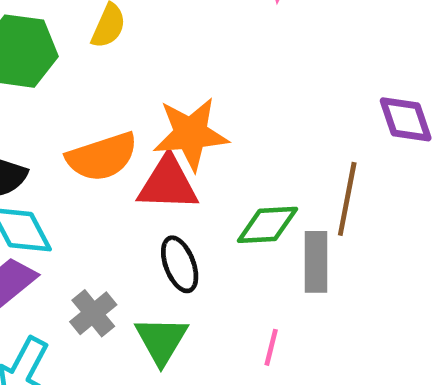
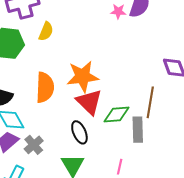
orange semicircle: (102, 157) -> (45, 87), turned -68
red triangle: (168, 184) -> (89, 102), moved, turned 44
gray cross: (93, 313) -> (34, 145), moved

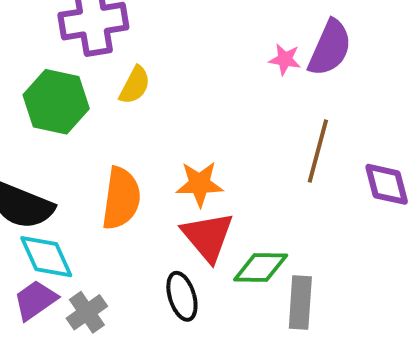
orange star: (83, 76) -> (200, 184), size x0.7
brown line: (150, 102) -> (318, 151), moved

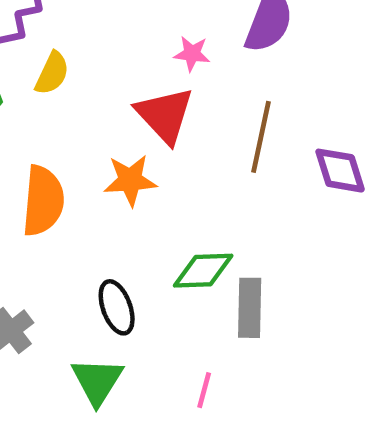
pink star: (285, 59) -> (192, 54), moved
red triangle: (208, 237) -> (165, 115), moved

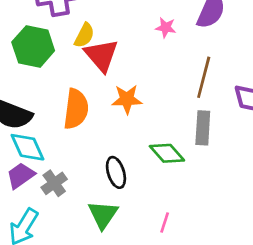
red triangle: (165, 115) -> (101, 55), moved
green diamond: (203, 271) -> (167, 153), turned 48
gray rectangle: (250, 308) -> (203, 128), moved

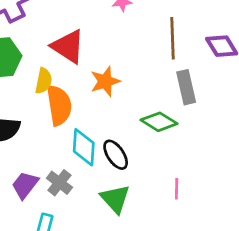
yellow semicircle: (84, 35) -> (44, 81), moved
cyan diamond: (28, 147) -> (84, 147), moved, turned 45

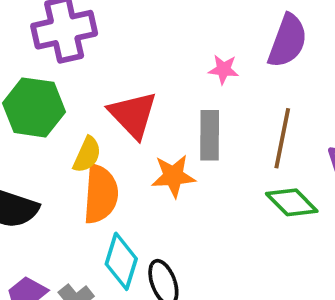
gray rectangle: (186, 87) -> (210, 135), moved
green diamond: (159, 122) -> (292, 202), moved

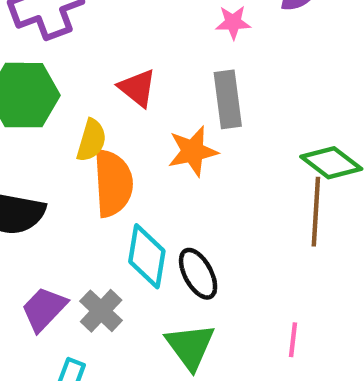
red triangle: (133, 115) -> (137, 88), size x0.7
brown line: (282, 138) -> (316, 212), moved

